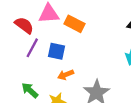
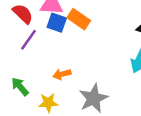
blue square: (56, 51) -> (57, 23), moved

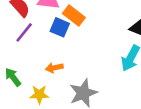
blue square: (57, 23) -> (60, 27), moved

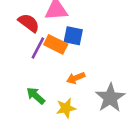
orange rectangle: (74, 15) -> (56, 44), moved

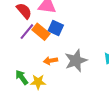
green arrow: (36, 96) -> (22, 77), moved
gray star: (110, 98) -> (76, 61), moved

